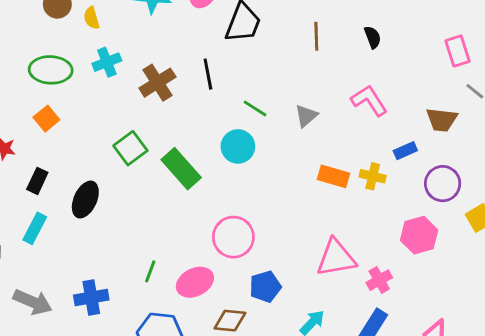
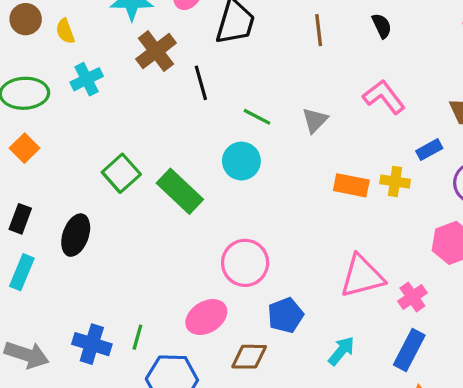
brown cross: (157, 83) -> (156, 51), moved
green line: (150, 271) -> (137, 337), moved
blue cross: (91, 297) -> (92, 344), turned 32

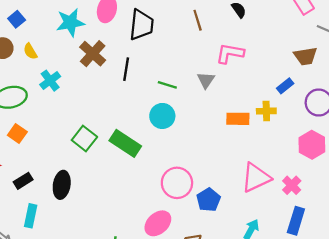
black line: (201, 83) -> (126, 69), turned 35
pink L-shape: (384, 97) -> (230, 53), moved, turned -32
black rectangle: (20, 219) -> (23, 181), turned 48
blue pentagon: (285, 315) -> (208, 200), moved

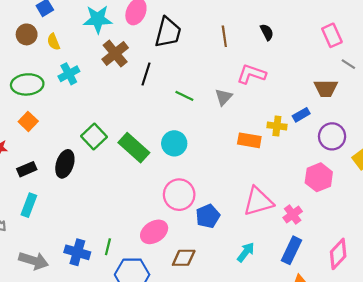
yellow cross: (266, 111) -> (277, 126), moved
cyan circle: (162, 116) -> (174, 143), moved
black ellipse: (62, 185) -> (65, 164), moved

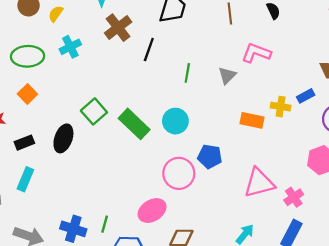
yellow semicircle: (54, 42) -> (56, 14), turned 56
green line: (184, 96) -> (187, 73), turned 72
blue pentagon: (208, 216) -> (210, 156), moved, turned 30

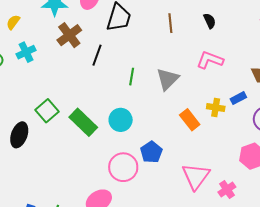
pink L-shape: (256, 53) -> (210, 60), moved
gray triangle: (227, 75) -> (167, 79), size x1.4
orange rectangle: (252, 120) -> (190, 120), turned 40
blue pentagon: (210, 156) -> (151, 152), turned 30
pink triangle: (259, 183) -> (196, 176), turned -40

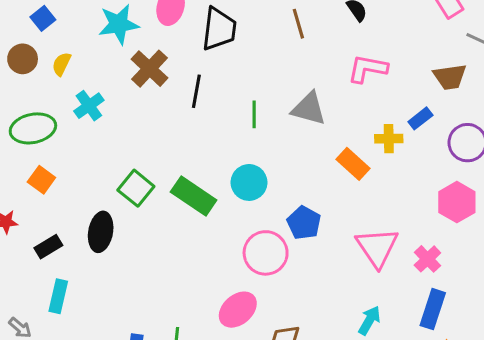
gray triangle: (167, 79) -> (309, 109), turned -50

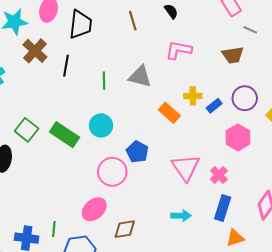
blue rectangle: (420, 118) -> (214, 106), moved
cyan arrow: (369, 320) -> (181, 216), turned 60

